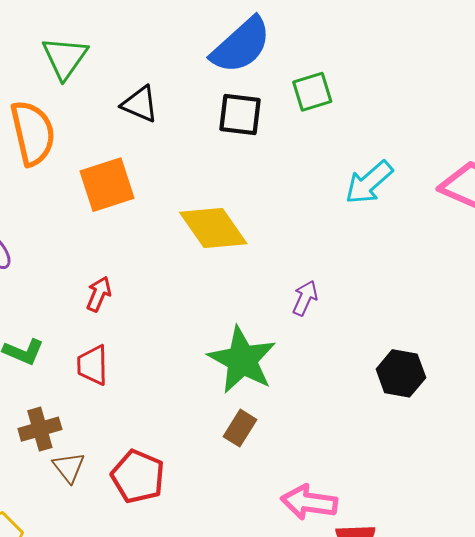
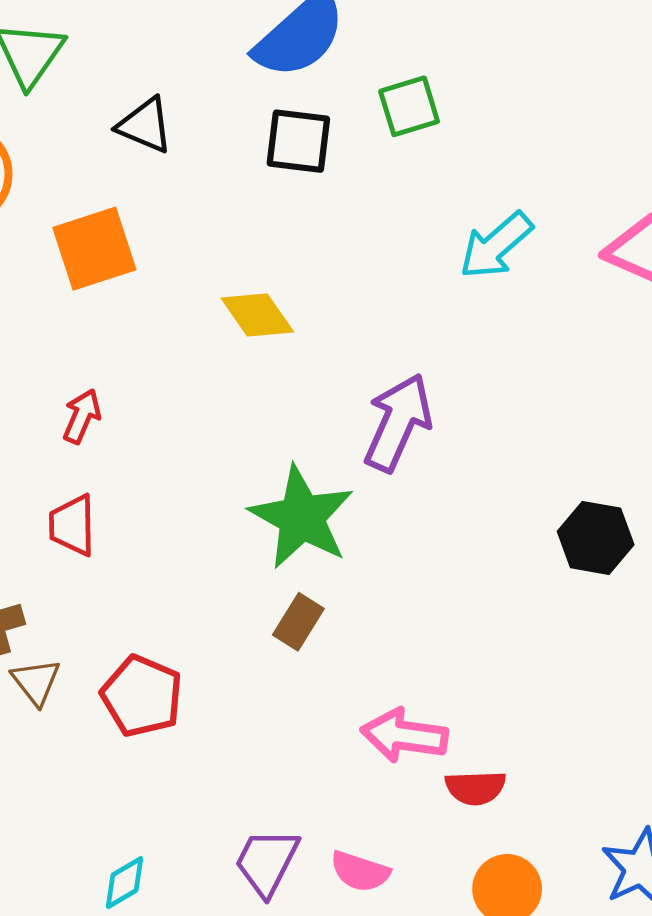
yellow diamond: (213, 228) -> (257, 315), size x0.7
purple arrow: (305, 298) -> (398, 423), size x1.8
black hexagon: (401, 373) -> (596, 538), moved

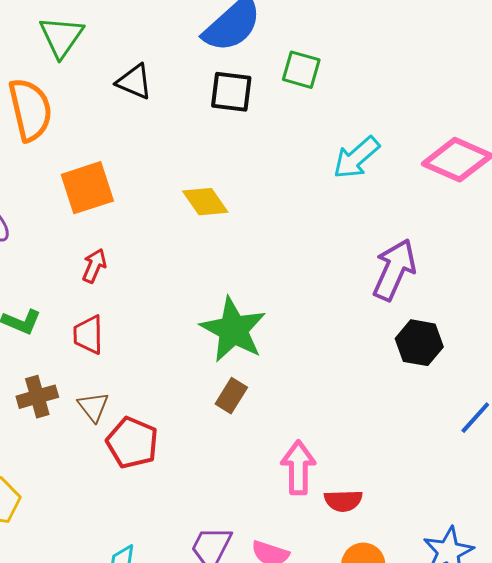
green square: (409, 106) -> (301, 70), turned 33
orange square: (94, 249) -> (87, 188), moved
purple arrow: (398, 423) -> (394, 270), moved
brown triangle: (36, 682) -> (93, 407), moved
pink arrow: (404, 736) -> (298, 468), turned 82

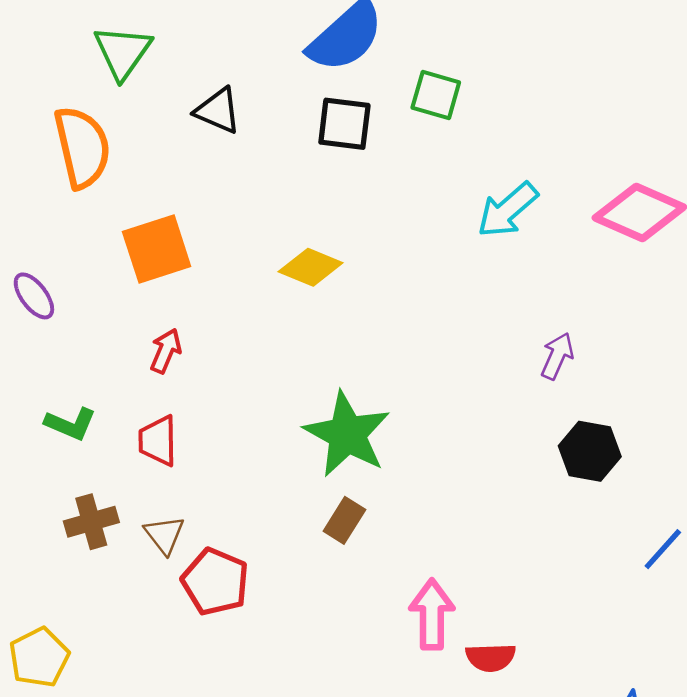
yellow diamond: (205, 202) -> (311, 267), turned -33
purple arrow: (394, 270) -> (557, 356), size x0.6

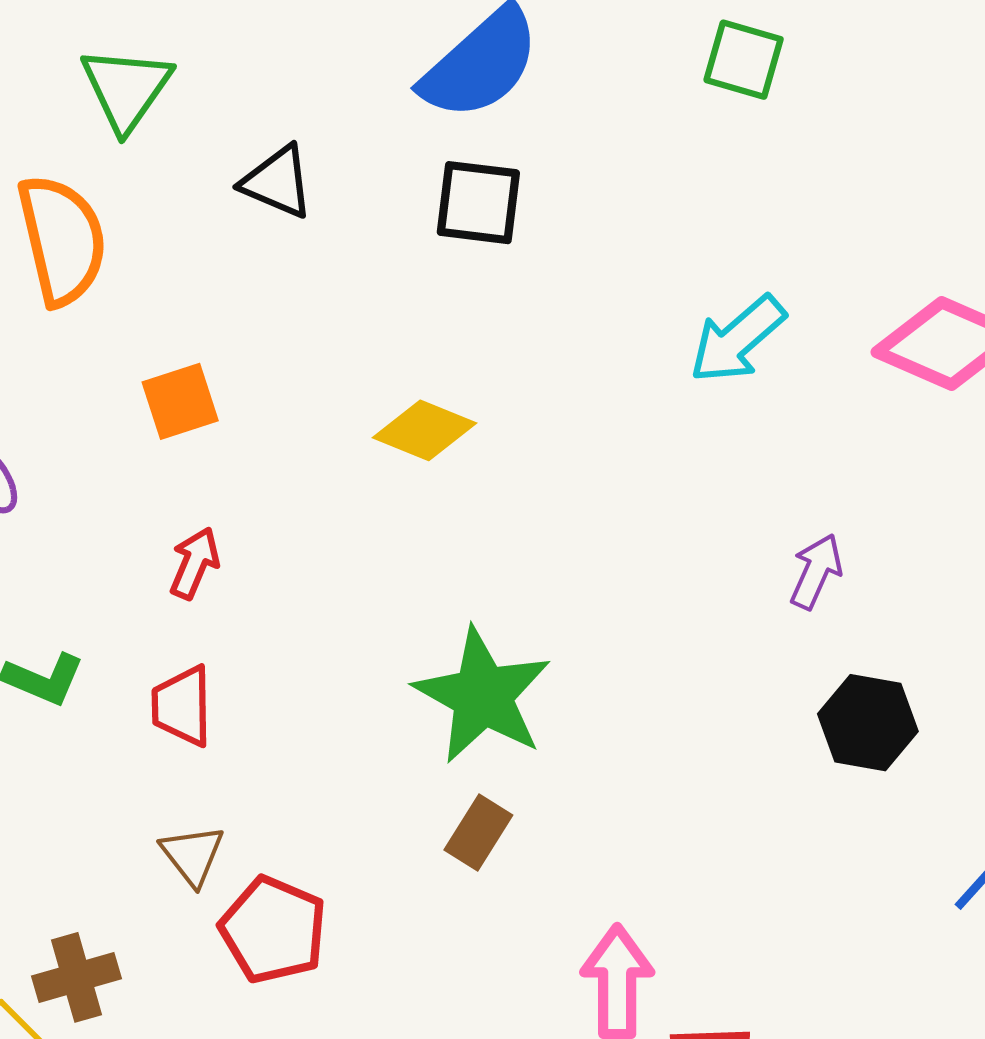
green square: (436, 95) -> (744, 60), moved
orange square: (157, 249) -> (180, 401), size x0.7
brown cross: (91, 522) -> (76, 977), moved

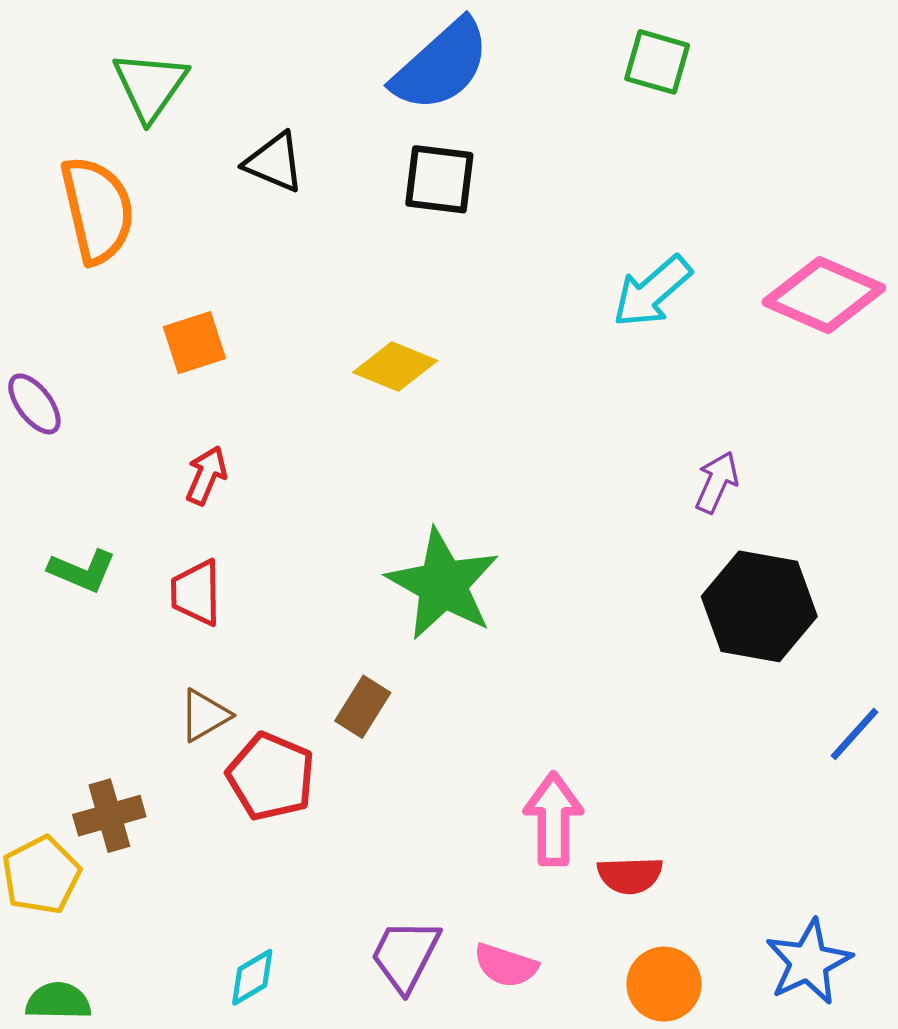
black hexagon: (868, 723) -> (759, 606), size x1.4
brown rectangle: (478, 832) -> (363, 707), moved
brown triangle: (192, 855) -> (205, 715), turned 38

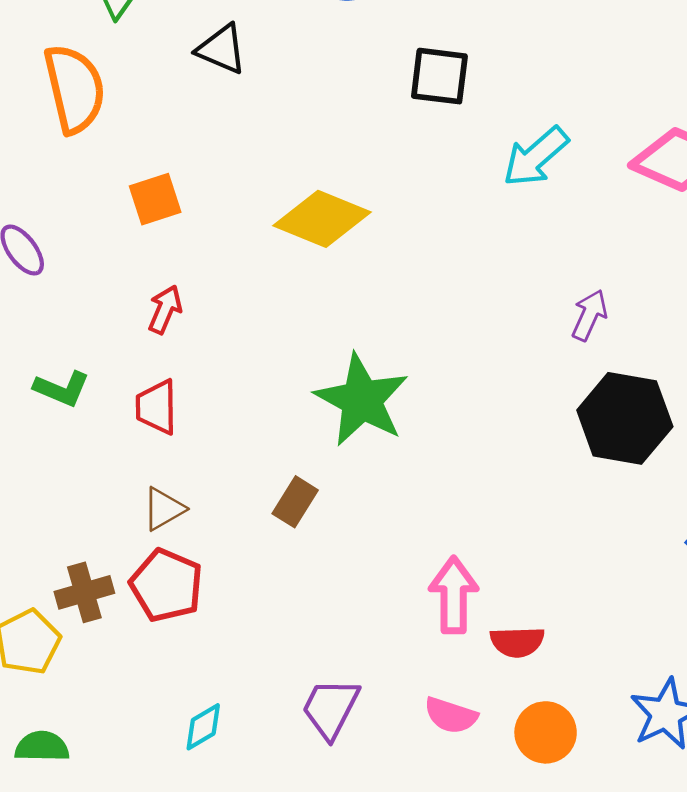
black square: (439, 179) -> (439, 76), moved
yellow diamond: (395, 366) -> (322, 219), size x1.4
red pentagon: (271, 777) -> (166, 585), moved
pink semicircle: (506, 965) -> (451, 715), moved

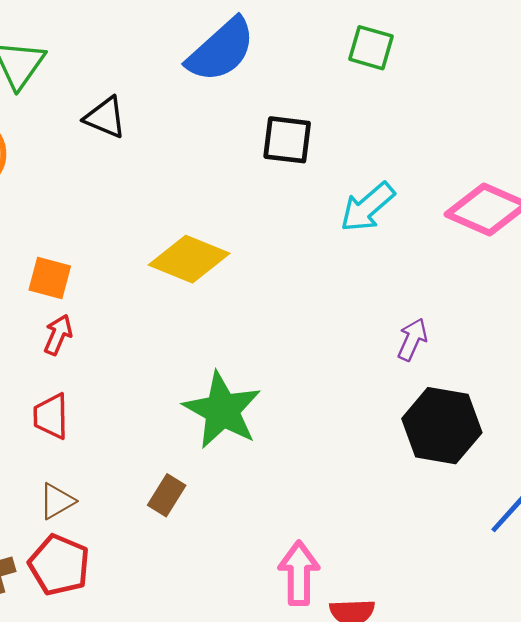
orange square: (155, 199) -> (50, 278), moved, turned 33

